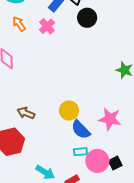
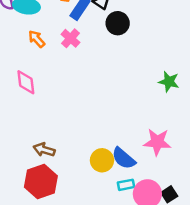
yellow circle: (69, 111) -> (102, 160), moved
brown arrow: (26, 113) -> (44, 150), moved

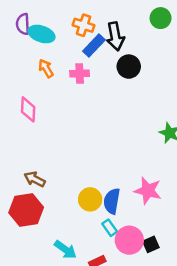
pink cross: (71, 38) -> (80, 73), turned 36
blue semicircle: (124, 158) -> (112, 201), turned 50
cyan rectangle: (126, 185) -> (110, 228), turned 56

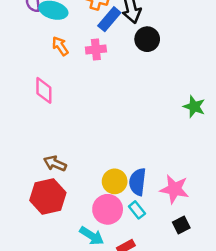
pink star: (148, 191) -> (174, 189), moved
pink circle: (129, 240) -> (108, 209), moved

